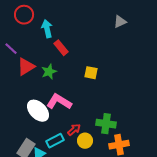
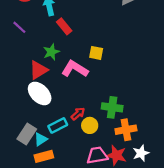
purple line: (11, 49) -> (19, 27), moved
red triangle: (26, 67) -> (39, 70), moved
pink L-shape: (59, 102) -> (75, 69), moved

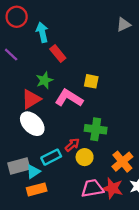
green cross: (112, 107) -> (96, 129), moved
orange cross: (126, 130) -> (122, 162), turned -30
gray rectangle: (27, 134) -> (19, 166), turned 42

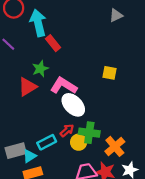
cyan arrow: (42, 32) -> (38, 23), size x1.4
yellow square: (91, 81) -> (110, 73), moved
white ellipse: (32, 124) -> (73, 105), moved
green cross: (96, 129) -> (89, 133), moved

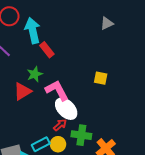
pink L-shape: (64, 86) -> (57, 90), turned 30
red arrow: (67, 130) -> (60, 125), moved
yellow circle: (79, 142) -> (58, 144), moved

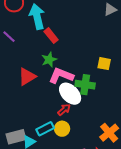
green star: (35, 74) -> (49, 60), moved
pink L-shape: (57, 90) -> (61, 76), turned -40
green cross: (81, 135) -> (85, 85), moved

